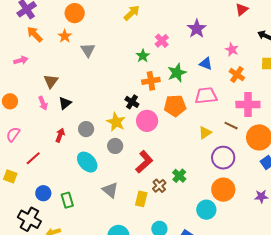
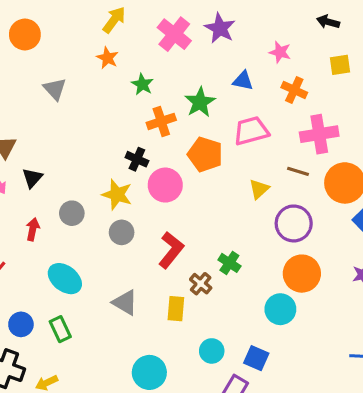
orange star: (65, 36) -> (107, 58), moved
pink cross: (162, 41) -> (174, 34), moved, size x1.5
orange pentagon: (175, 106) -> (205, 154), turned 30
cyan ellipse: (87, 162) -> (65, 279), moved

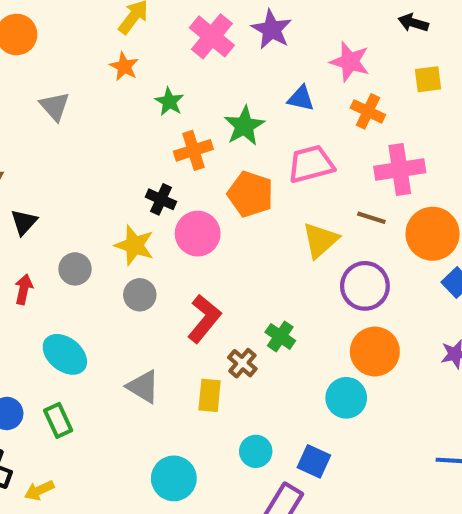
pink star: (280, 52) -> (350, 62), size x1.4
yellow triangle: (259, 189) -> (320, 240), size x1.4

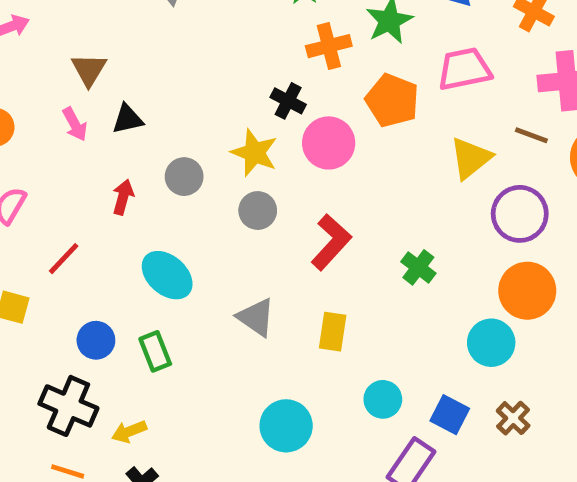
black triangle: (24, 222) -> (128, 119), turned 32
brown cross: (242, 363) -> (513, 418), moved

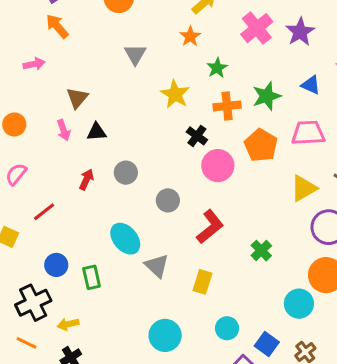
yellow star: (254, 153) -> (175, 94), moved
cyan ellipse: (167, 275) -> (125, 239), moved
black cross: (68, 406) -> (33, 303), turned 32

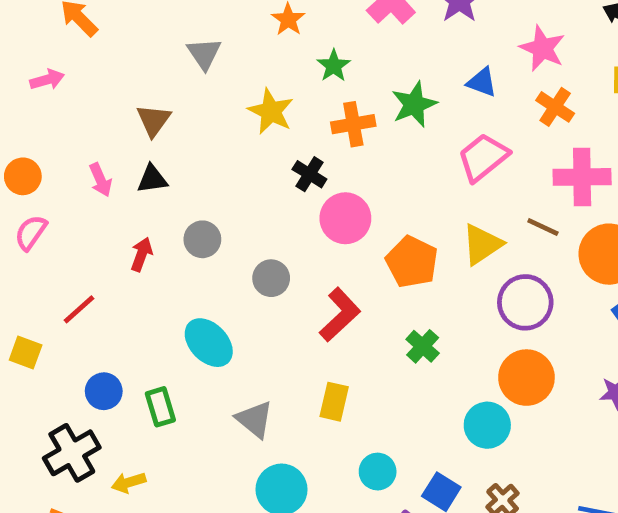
brown triangle: (77, 98) -> (154, 120), moved
pink trapezoid: (308, 133) -> (483, 157), turned -32
orange pentagon: (261, 145) -> (412, 262), moved
pink semicircle: (16, 174) -> (31, 233), moved
gray triangle: (157, 266) -> (255, 419), moved

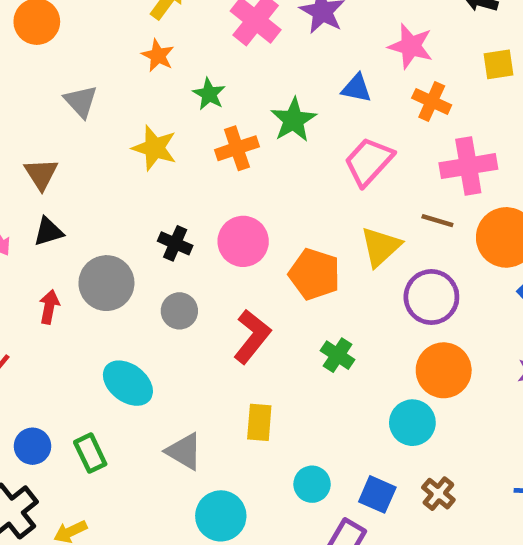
black cross: (309, 174) -> (175, 243), moved
gray circle: (202, 239) -> (106, 283), size x1.5

